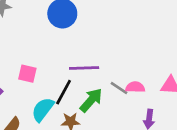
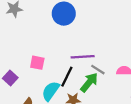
gray line: (119, 88) -> (98, 70), moved

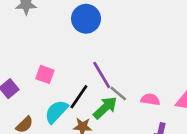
purple line: (83, 57) -> (102, 75), turned 55

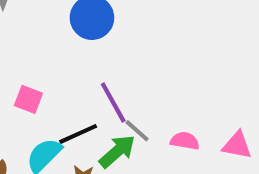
black line: (79, 97) -> (78, 134), turned 30

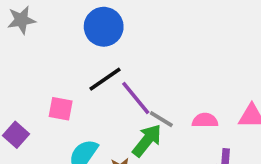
black line: (78, 134) -> (105, 79), moved

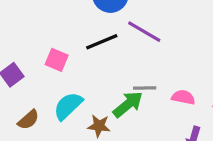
purple line: (136, 98) -> (144, 32), moved, turned -32
gray line: (161, 119) -> (145, 88), turned -45

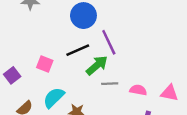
purple line: (144, 32) -> (109, 42), turned 35
green arrow: (128, 104) -> (97, 65), moved

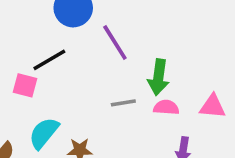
black line: (78, 50) -> (49, 60), moved
green arrow: (97, 65) -> (158, 77), moved, turned 145

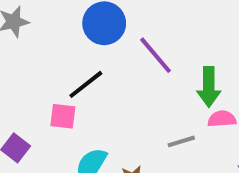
gray line: (123, 103) -> (181, 141), moved

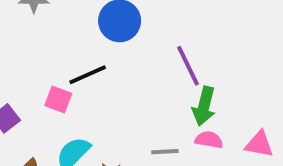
purple line: (155, 55) -> (188, 66), moved

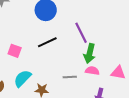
black line: (88, 75) -> (47, 42), moved

